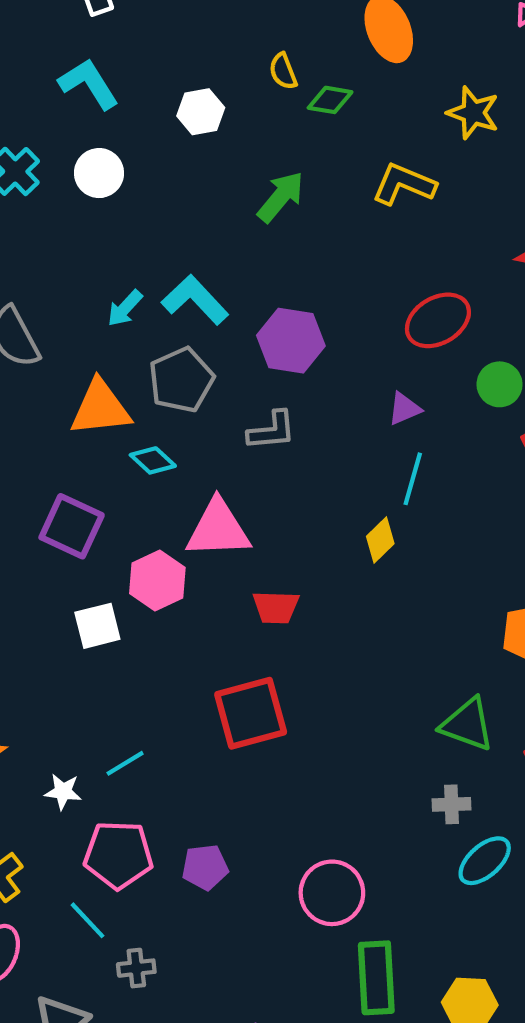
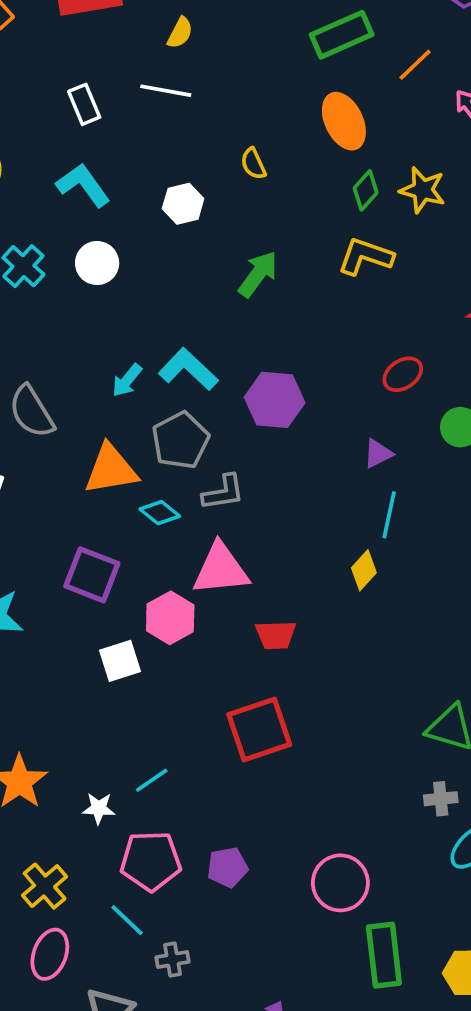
green diamond: (330, 100) -> (366, 190), moved, turned -54
red ellipse: (438, 320) -> (403, 374), size x0.7
gray L-shape: (272, 431) -> (223, 492), moved

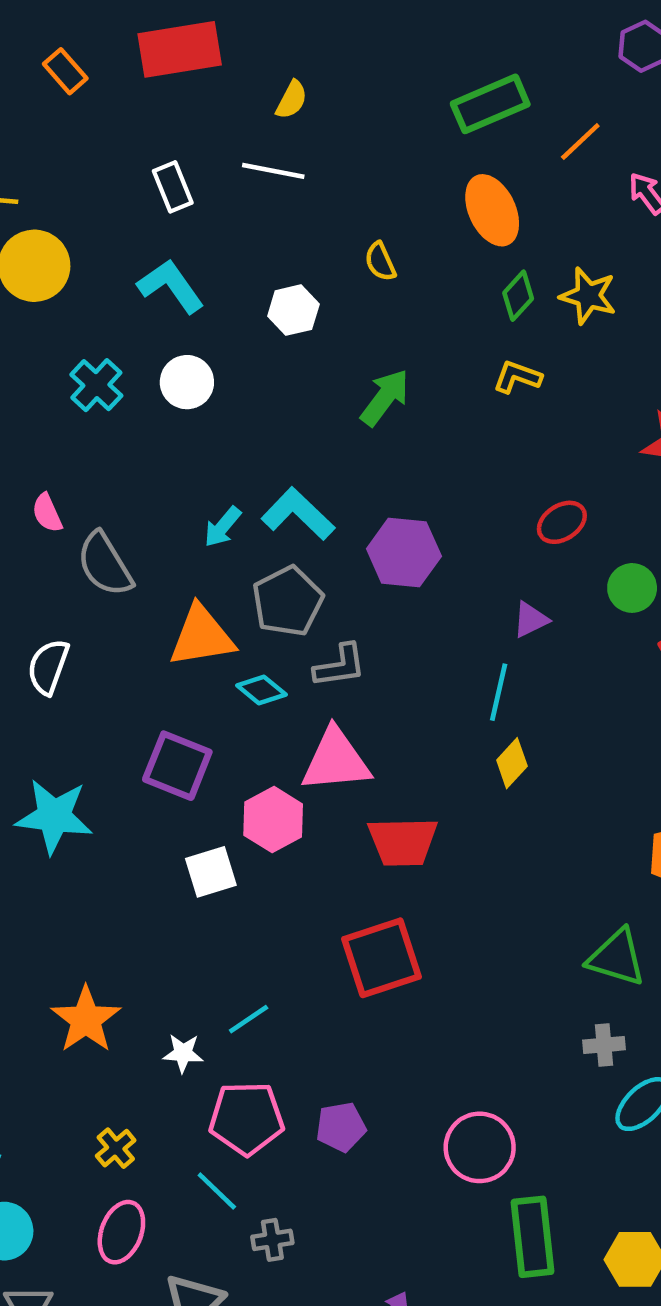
yellow L-shape: (365, 256) -> (517, 377), size x0.7
cyan line: (389, 515) -> (499, 692), moved
red trapezoid: (276, 635) -> (403, 842), size x1.4
yellow cross: (45, 886) -> (116, 1148), size x0.7

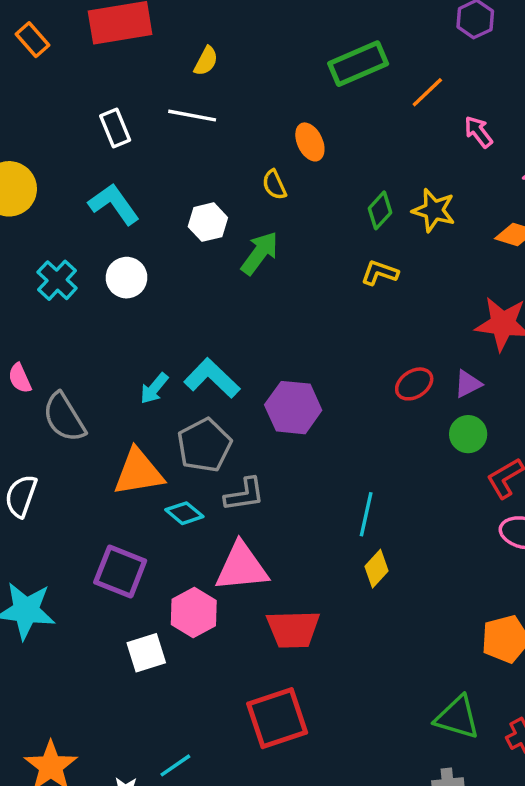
orange ellipse: (492, 210) -> (310, 142), moved, size x0.7
green arrow: (385, 398) -> (260, 253), moved
purple triangle: (531, 620) -> (468, 384), moved

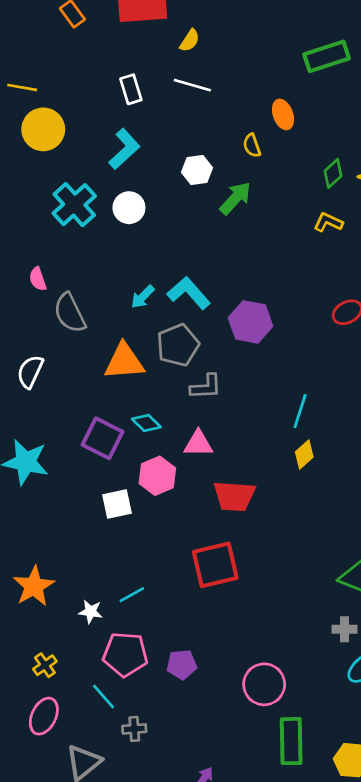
yellow semicircle: (206, 61) -> (190, 40), moved
cyan L-shape: (114, 204) -> (124, 149), turned 78
cyan cross: (57, 280) -> (74, 205), size x1.4
cyan diamond: (184, 513) -> (146, 423), moved
pink triangle: (242, 567) -> (198, 444), size x0.7

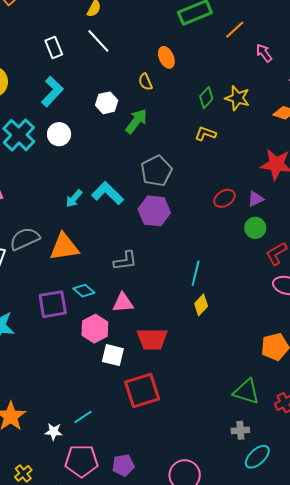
white line: (192, 85) -> (98, 41), turned 36
gray semicircle: (70, 313) -> (25, 239), moved, turned 96
gray pentagon: (178, 345) -> (156, 171), moved
purple square: (103, 438) -> (53, 304), turned -32
white square: (117, 504) -> (113, 355), moved, turned 30

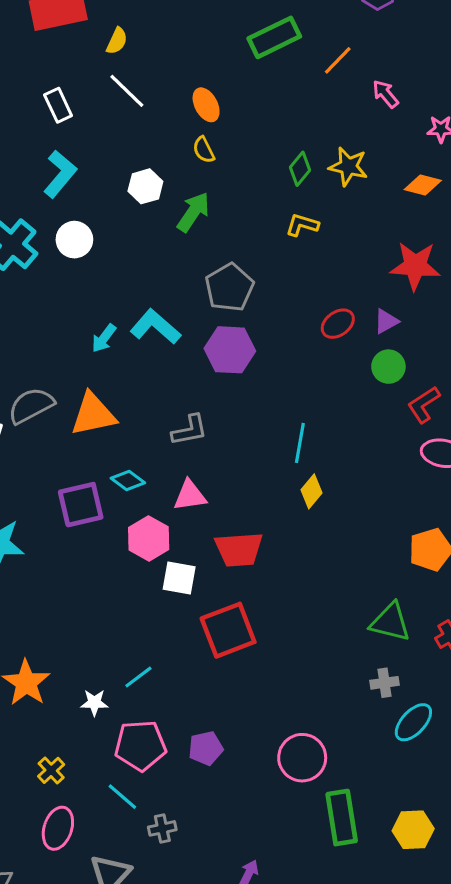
orange ellipse: (166, 57) -> (206, 105), moved

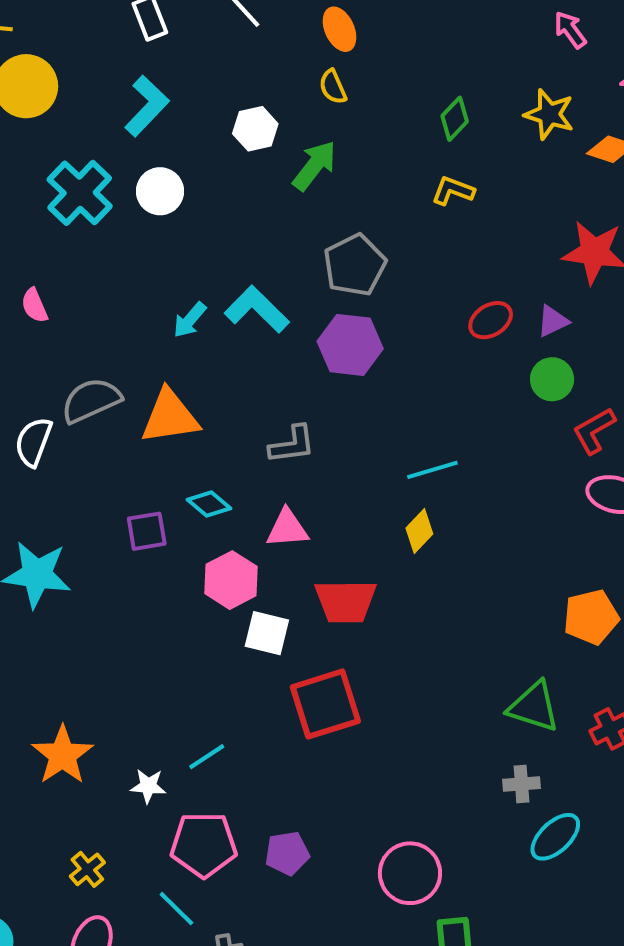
yellow star: (348, 166) -> (549, 114), moved
cyan line: (300, 443) -> (432, 470), turned 60
yellow diamond: (312, 491) -> (419, 531), moved
purple square: (81, 505) -> (147, 531), size x0.7

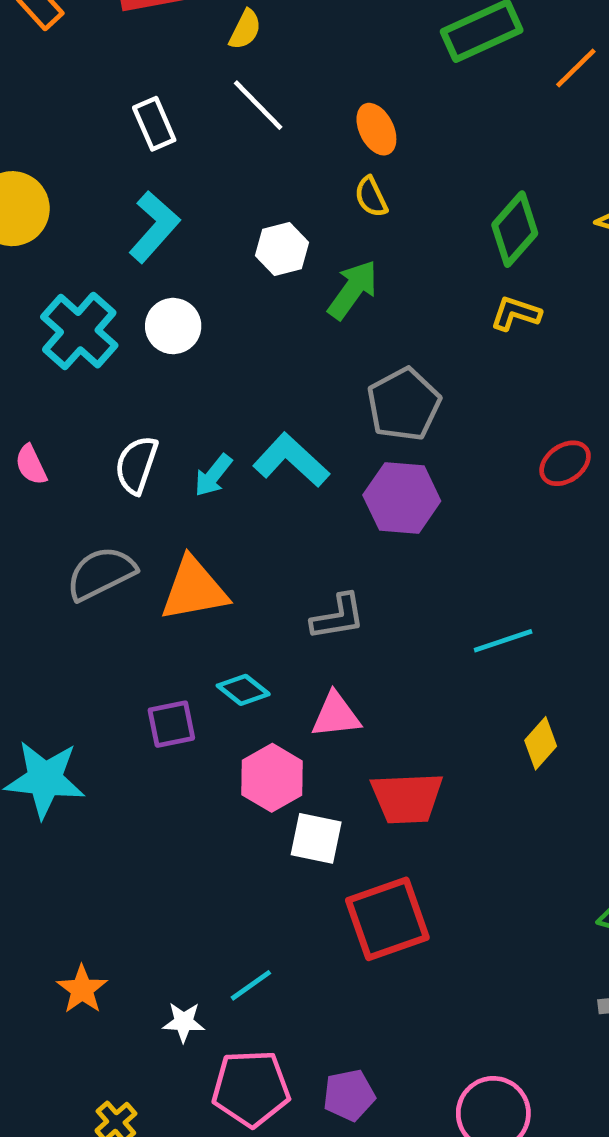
green diamond: (455, 119) -> (515, 229), size x1.4
white semicircle: (34, 442) -> (136, 465), moved
yellow diamond: (419, 531) -> (541, 743), moved
orange star: (62, 755) -> (82, 989), size x0.7

